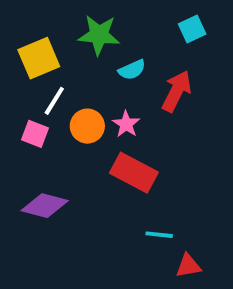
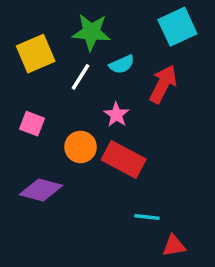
cyan square: (192, 29) -> (177, 27), size x1.5
white line: (54, 101) -> (81, 77), moved
orange circle: (87, 126) -> (81, 147), moved

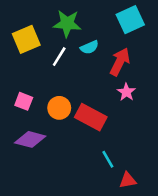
pink star: (116, 115) -> (126, 92), moved
pink square: (32, 124) -> (24, 101), moved
cyan line: (147, 217) -> (108, 159), turned 54

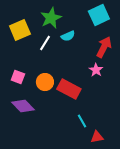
green star: (67, 24) -> (51, 18), turned -30
red arrow: (120, 62) -> (104, 47), moved
purple diamond: (30, 139) -> (23, 106), turned 30

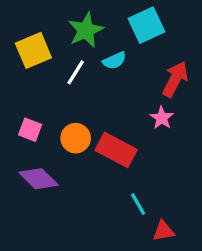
cyan square: (99, 15) -> (147, 25), moved

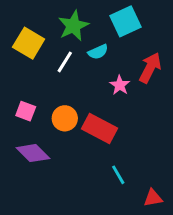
yellow square: (33, 50) -> (29, 43), turned -36
pink star: (162, 118) -> (120, 85), moved
red triangle: (163, 231) -> (153, 198), moved

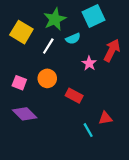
orange circle: (65, 118) -> (47, 78), moved
red rectangle: (99, 128) -> (74, 96), size x0.7
red triangle: (153, 198) -> (105, 118), moved

